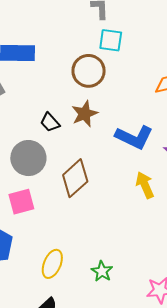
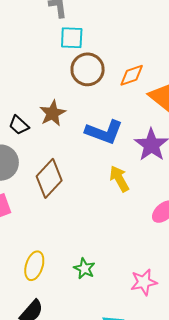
brown circle: (89, 71) -> (88, 69), moved

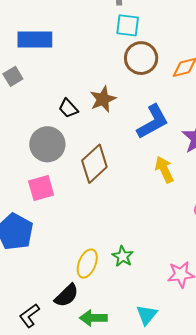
blue L-shape: (104, 132) -> (153, 122), turned -54
yellow ellipse: (34, 266) -> (87, 264), moved

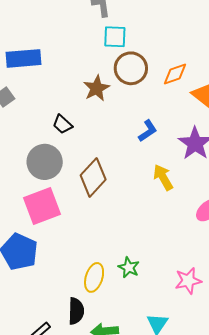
brown star: (103, 99) -> (96, 88), moved
blue L-shape: (153, 122) -> (148, 131), size x0.6
pink square: (41, 188) -> (42, 206), size x1.4
black semicircle: (67, 295) -> (76, 311), turned -40

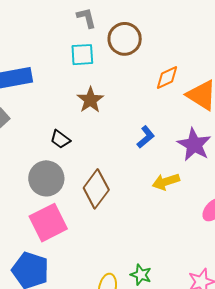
cyan square: (115, 37) -> (82, 55), moved
brown circle: (131, 68) -> (125, 39), moved
yellow arrow: (163, 177) -> (166, 182), turned -72

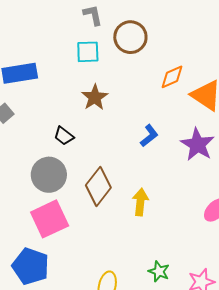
yellow arrow: (166, 182) -> (140, 202), moved, turned 112
green star: (141, 275) -> (159, 271), moved

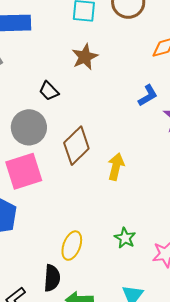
blue L-shape: (149, 136) -> (148, 95), moved

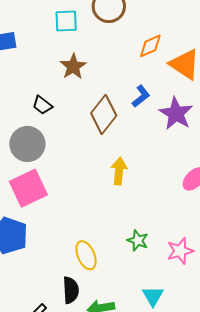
brown diamond: (76, 146) -> (104, 114), moved
yellow ellipse: (72, 246) -> (86, 255), turned -36

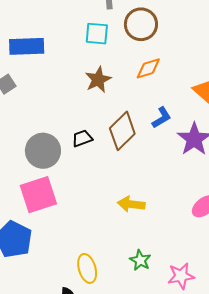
orange diamond: (150, 46) -> (148, 68), moved
black trapezoid: (42, 105) -> (82, 138), moved, turned 115
yellow arrow: (119, 171) -> (131, 204), moved, turned -96

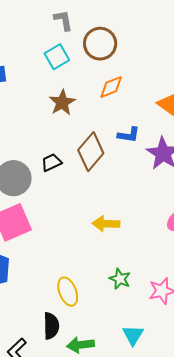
cyan square: (97, 34) -> (57, 57), turned -30
blue L-shape: (162, 118) -> (129, 135), turned 45

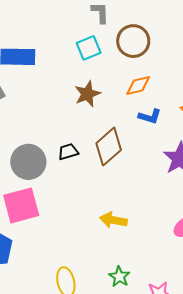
blue L-shape: (129, 135) -> (150, 116), moved

